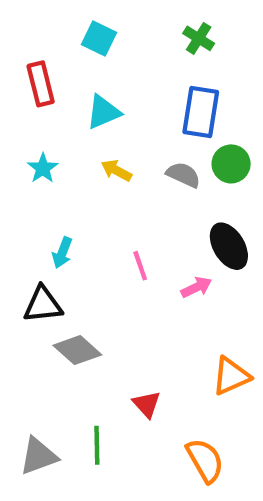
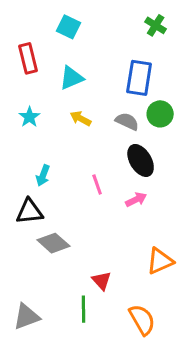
green cross: (199, 38) -> (156, 25), moved
black ellipse: (229, 246) -> (141, 160), moved
green line: (97, 445) -> (83, 309), moved

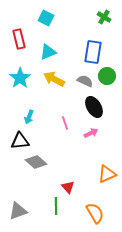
cyan star: (29, 117) -> (20, 78), size x1.5
yellow arrow: (80, 118) -> (54, 79), size x1.5

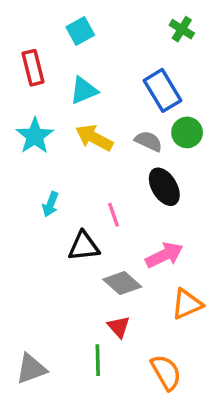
cyan square: (46, 18) -> (80, 31), turned 35
blue rectangle: (93, 52) -> (163, 90), turned -40
pink arrow: (91, 133) -> (164, 255), moved, size x1.5
black triangle: (20, 141) -> (84, 246), moved
gray diamond: (36, 162) -> (122, 283), moved

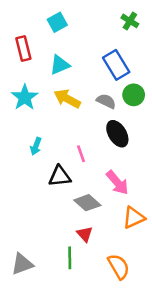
pink arrow: (164, 255) -> (117, 183), turned 76

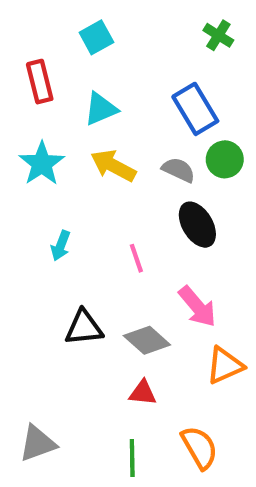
black triangle: (60, 176) -> (84, 328), moved
red triangle: (85, 234) -> (143, 393), turned -42
green line: (70, 258) -> (132, 458), moved

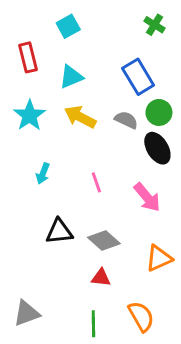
black ellipse: (197, 225) -> (157, 148), moved
pink arrow: (197, 307) -> (147, 197), moved

